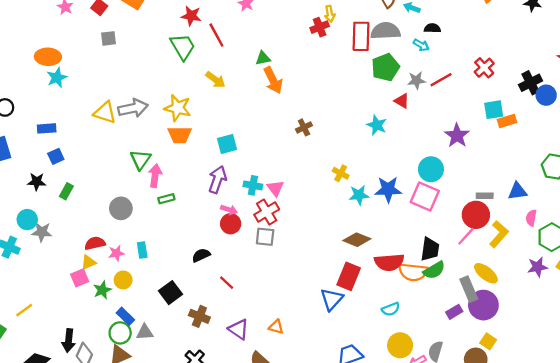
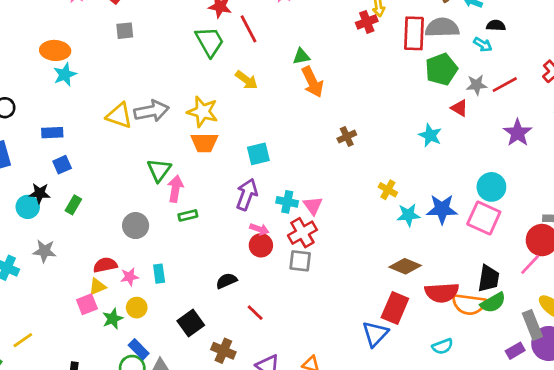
purple star: (457, 136) -> (518, 133), moved
cyan circle: (27, 220) -> (28, 207), moved

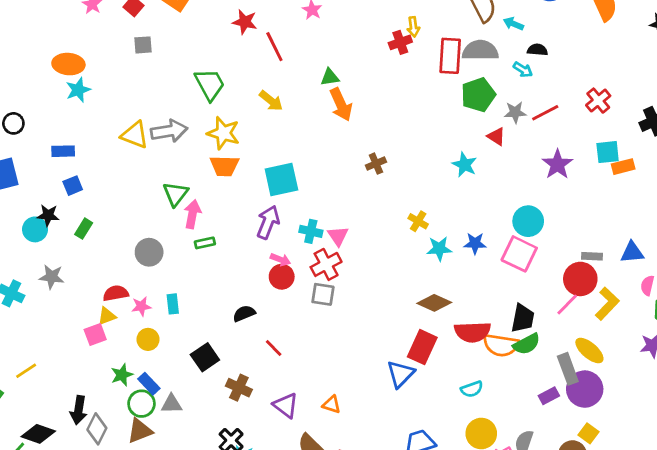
green trapezoid: (210, 42) -> (210, 84), moved
cyan square: (258, 154) -> (281, 180), size x1.4
blue star: (442, 209) -> (475, 243), size x0.7
green star: (113, 319) -> (122, 375), moved

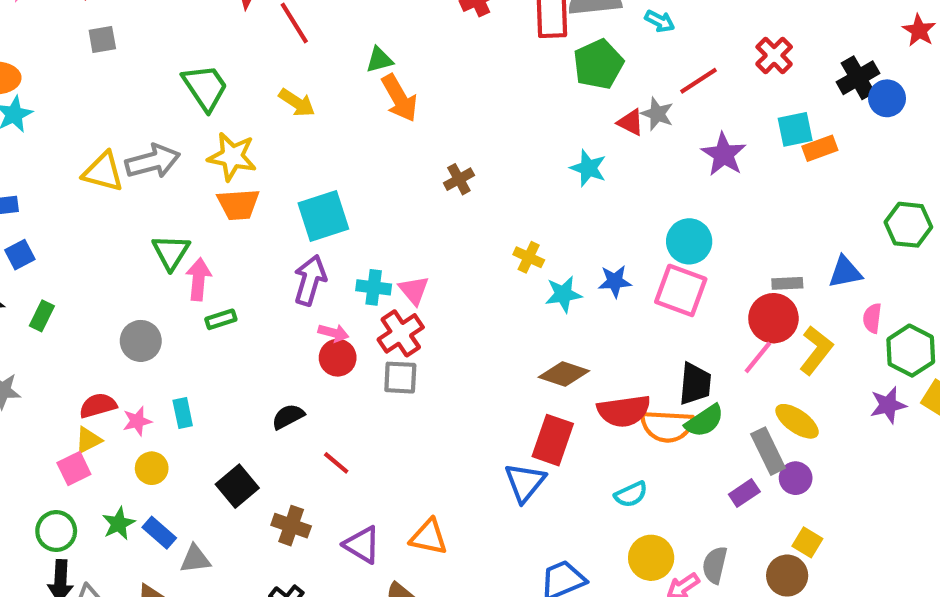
gray star: (515, 112) -> (657, 114), moved, turned 30
purple circle: (585, 389) -> (796, 478), size x0.6
green circle: (141, 404) -> (56, 531), moved
orange triangle: (332, 405) -> (429, 537), size x1.4

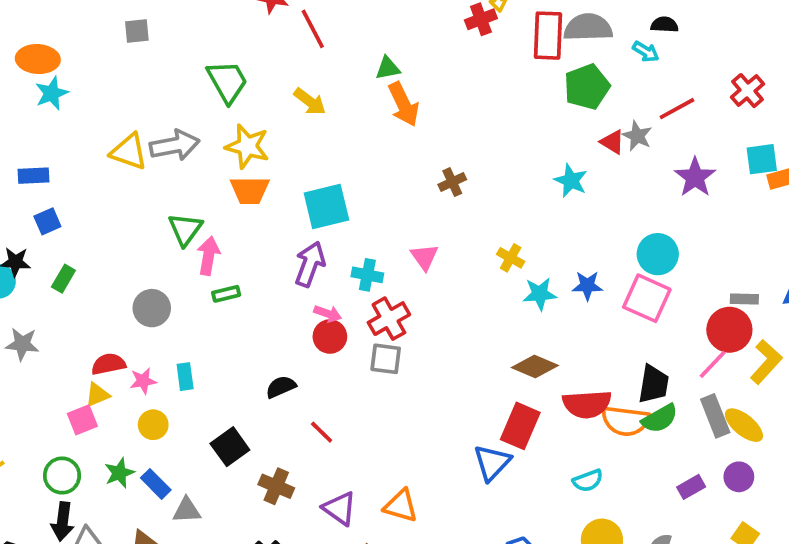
pink triangle: (414, 290) -> (425, 257), moved
gray rectangle: (768, 451) -> (715, 416), moved

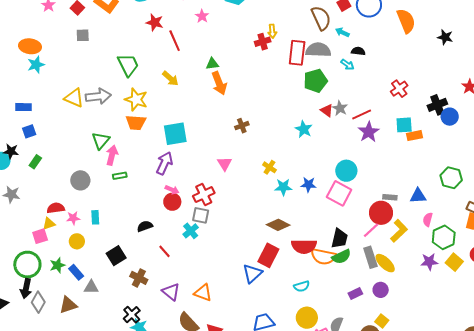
red line: (677, 109) -> (362, 114), moved
cyan cross: (367, 275) -> (191, 231), moved, turned 35
green circle: (62, 476) -> (27, 265), size x1.4

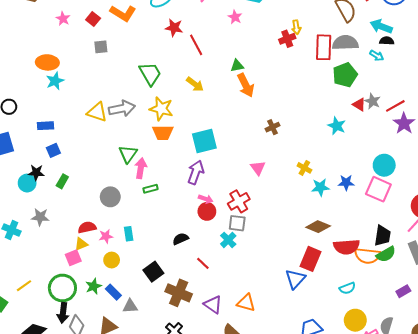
pink star: (202, 16) -> (235, 17), moved
cyan arrow: (342, 32) -> (381, 26), moved, size x1.5
brown cross: (139, 278) -> (179, 293), size x1.4

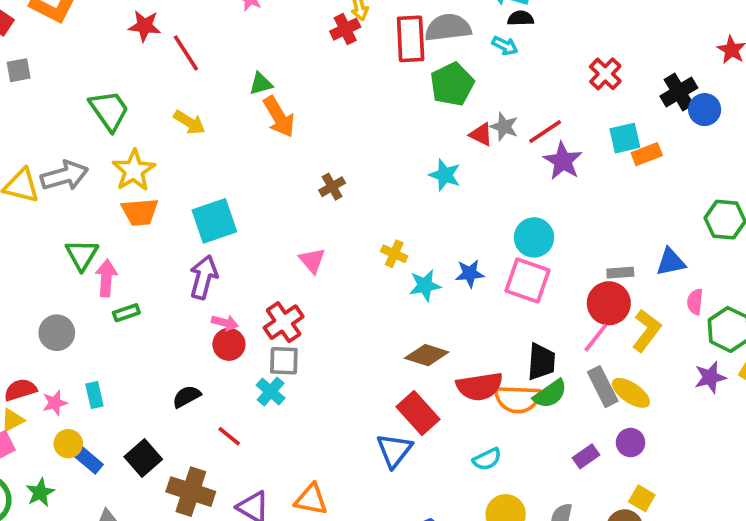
yellow star: (161, 109) -> (134, 170), turned 30
red rectangle: (310, 259) -> (418, 413), turned -60
blue rectangle: (113, 292) -> (88, 460), moved

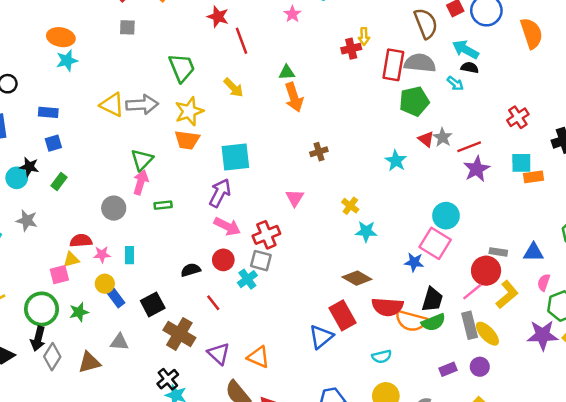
blue star: (470, 274) -> (414, 262), moved
pink arrow: (106, 278) -> (141, 182), moved
pink arrow: (225, 323) -> (227, 226), size x1.5
red circle: (229, 344) -> (223, 260), moved
purple star: (710, 377) -> (543, 335), size x1.4

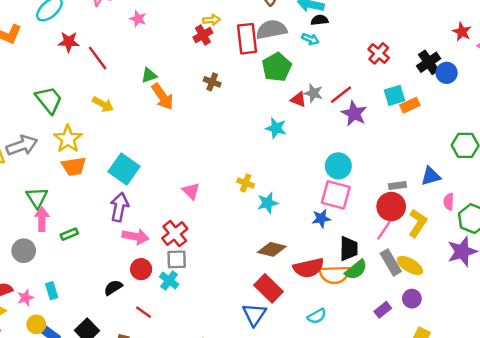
yellow arrow: (364, 36) -> (211, 20), turned -77
brown cross: (319, 152) -> (212, 82), moved, turned -35
cyan square: (235, 157) -> (124, 169), turned -32

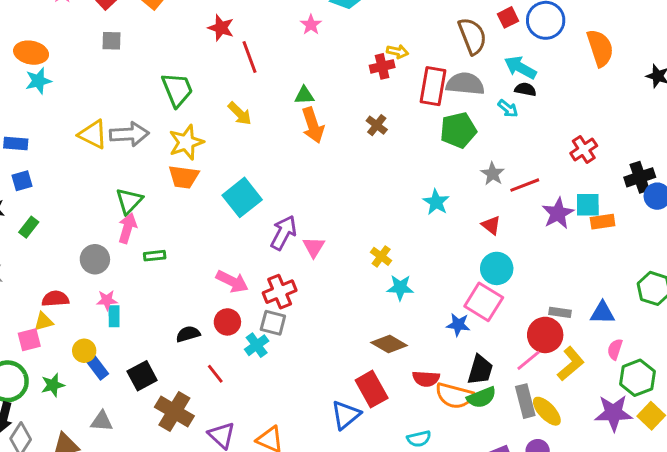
red triangle: (298, 99) -> (491, 225), moved
purple star: (354, 113) -> (558, 213), moved
purple arrow: (119, 207) -> (284, 233), moved
red semicircle: (309, 268) -> (426, 379), size x0.7
pink star: (25, 298) -> (107, 300), moved

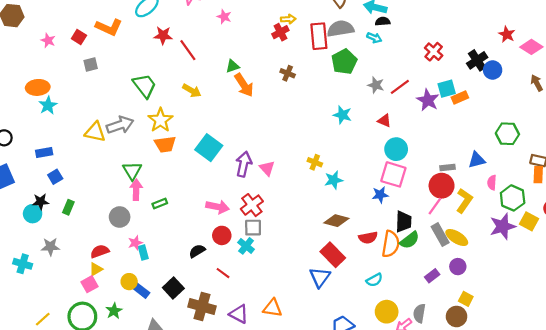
orange semicircle: (454, 396) -> (391, 244), turned -80

